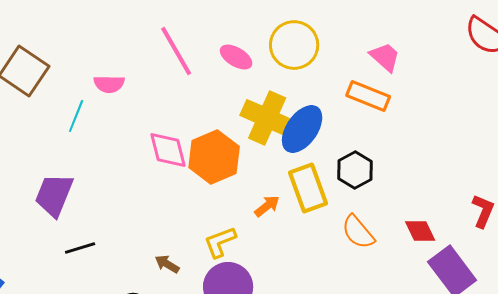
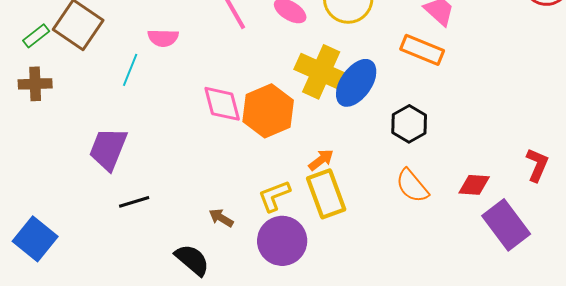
yellow rectangle: (308, 188) -> (326, 194), moved
red diamond: (420, 231) -> (474, 185), turned -60

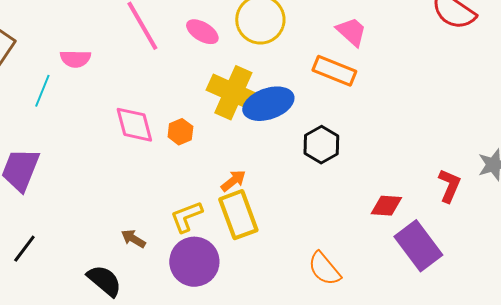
blue ellipse: (356, 83) -> (268, 104), turned 36
orange hexagon: (268, 111) -> (180, 132), size x0.5
orange semicircle: (412, 186) -> (324, 269), moved
black line: (134, 202) -> (24, 249), moved, turned -36

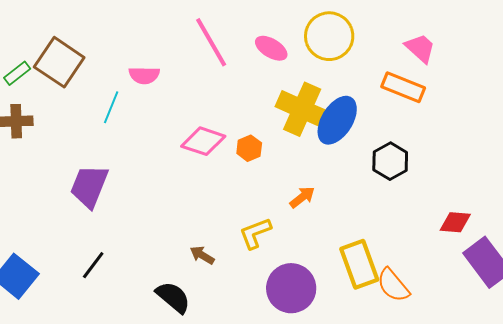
blue ellipse: (268, 104) -> (337, 120), turned -39
pink diamond: (134, 125) -> (203, 141), turned -57
yellow rectangle: (238, 215) -> (359, 264), moved
purple circle: (194, 262) -> (291, 288), moved

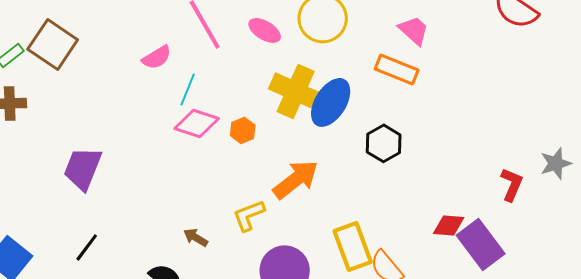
pink semicircle: (144, 75) -> (157, 57), moved, turned -32
cyan line: (111, 107) -> (188, 89), moved
orange arrow: (302, 197) -> (296, 179), size x1.8
red diamond: (455, 222) -> (449, 225), moved

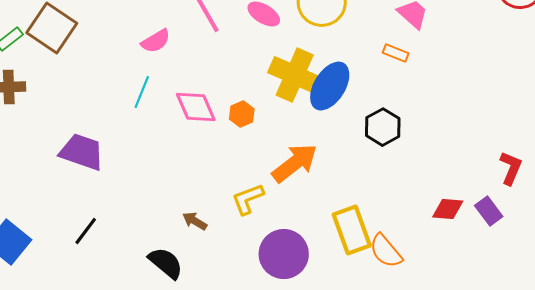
orange rectangle: (397, 69) -> (396, 53), size x0.6
cyan line: (188, 89) -> (142, 92), moved
pink diamond: (197, 123) -> (196, 107), turned 48
purple trapezoid: (83, 168) -> (82, 152), turned 87
purple rectangle: (481, 244) -> (489, 211), moved, size x0.6

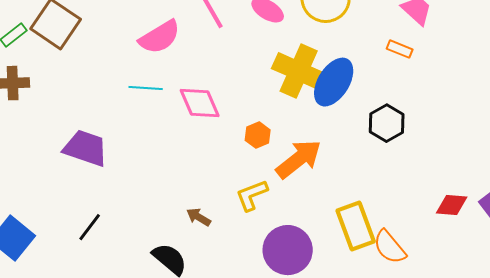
pink semicircle: (156, 41) -> (160, 37), size x1.4
cyan line: (142, 92) -> (146, 88), turned 72
orange hexagon: (242, 114) -> (258, 135), moved

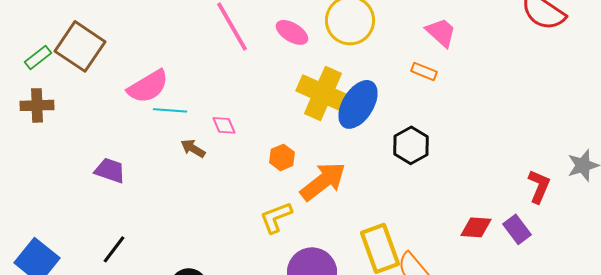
pink semicircle: (160, 37) -> (148, 86), moved
pink diamond: (200, 103) -> (224, 125), size x0.6
purple trapezoid: (86, 148) -> (110, 170), size x0.7
brown arrow: (199, 217) -> (193, 148), moved

